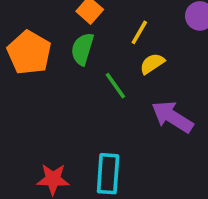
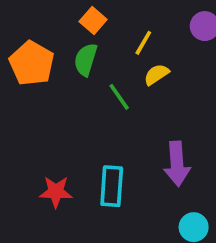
purple arrow: (172, 117) -> (177, 164), moved, turned -126

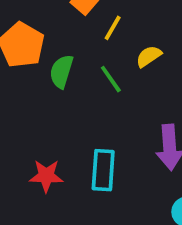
yellow line: (143, 43) -> (113, 28), moved
green semicircle: (86, 60) -> (61, 71), moved

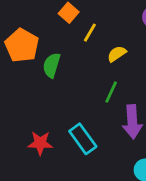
green line: (111, 79) -> (111, 92), moved, turned 60
cyan rectangle: (103, 170) -> (83, 139), turned -40

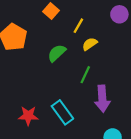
yellow line: (90, 33) -> (78, 26), moved
green semicircle: (52, 65) -> (57, 53), moved, turned 30

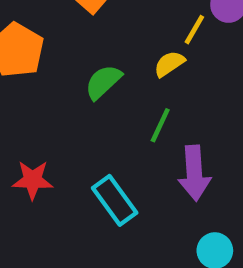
yellow line: (78, 26) -> (194, 30), moved
red star: (28, 116) -> (33, 180), moved

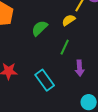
purple arrow: (194, 173) -> (80, 68), size x0.7

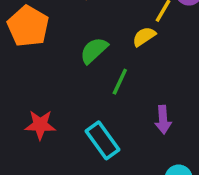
green line: (65, 47) -> (120, 82), moved

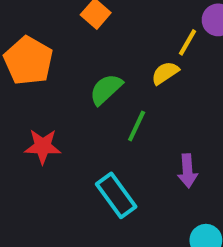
red star: (40, 125) -> (43, 146), moved

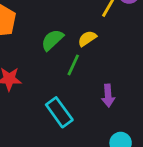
yellow semicircle: (165, 73) -> (87, 39), moved

